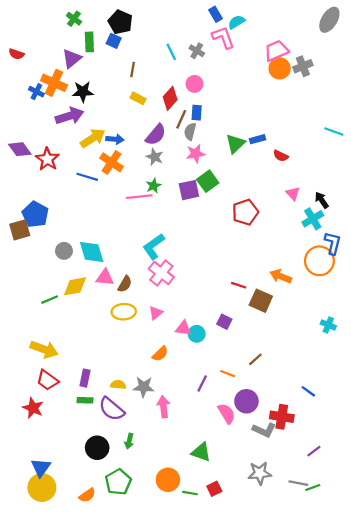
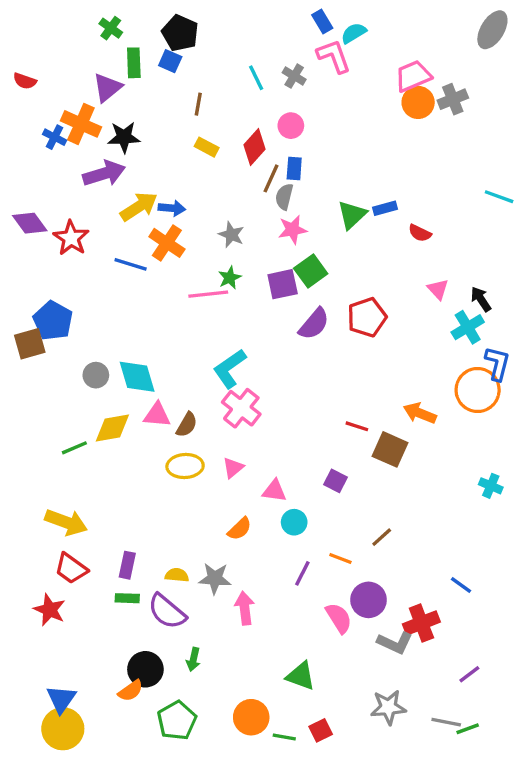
purple semicircle: (156, 135) -> (314, 324), moved
cyan circle: (197, 334) -> (294, 522), moved
red cross: (282, 417) -> (421, 623), turned -30
orange semicircle: (87, 495) -> (131, 691), moved

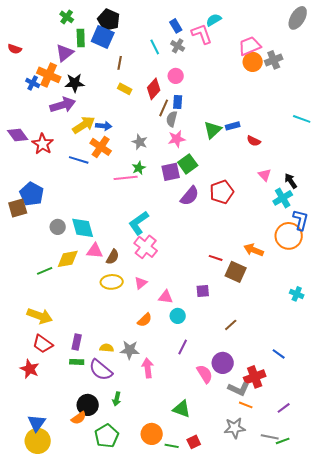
blue rectangle: (322, 21) -> (176, 26), moved
blue square: (170, 61) -> (103, 37), size x1.6
purple square: (335, 481) -> (203, 291), turned -32
orange line: (340, 559) -> (246, 405), moved

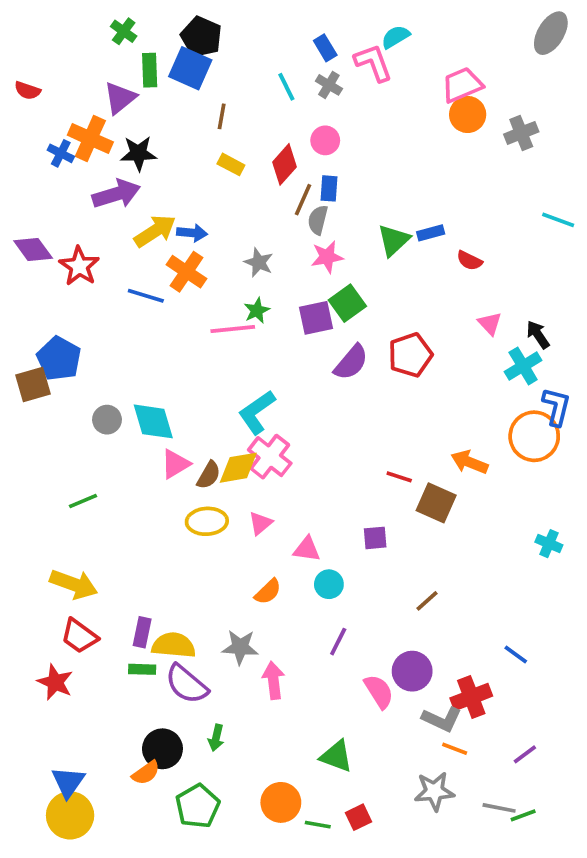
gray cross: (274, 60) -> (521, 133), moved
pink triangle: (95, 251) -> (175, 464), turned -36
yellow diamond: (68, 259) -> (238, 468), moved
yellow semicircle: (107, 348) -> (174, 645), moved, size x1.6

